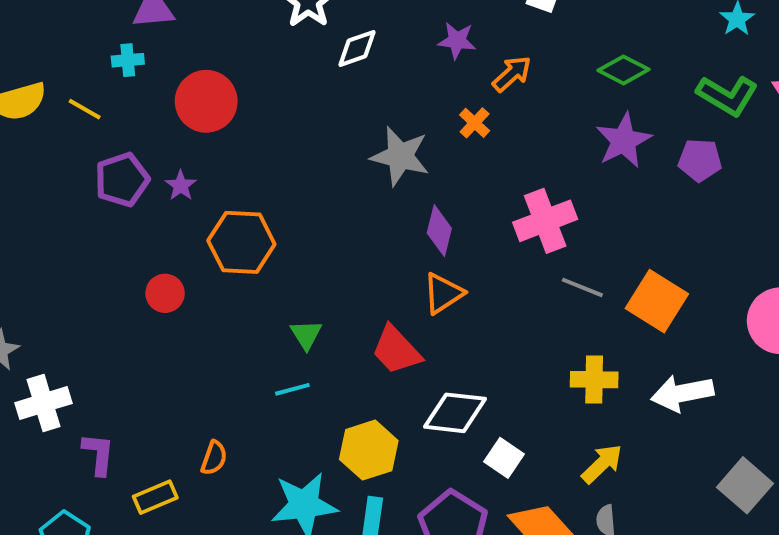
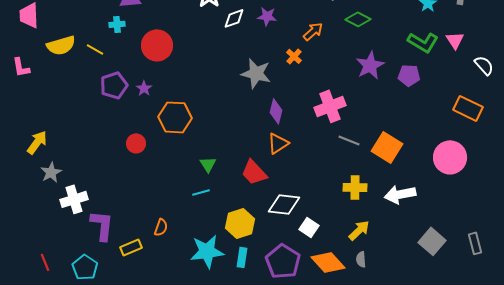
purple star: (457, 41) -> (267, 16), moved
green diamond: (623, 70) -> (358, 19), moved
purple L-shape: (98, 454) -> (102, 225), size x1.4

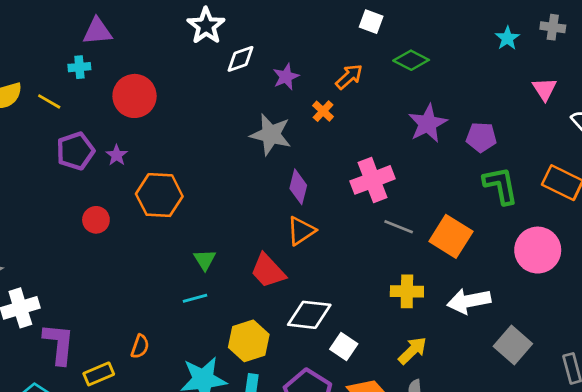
purple star: (267, 16) -> (286, 77), moved, turned -30
green L-shape: (423, 42) -> (501, 185), moved, turned -132
red circle: (136, 143) -> (96, 220), moved
gray square: (432, 241) -> (513, 345), moved

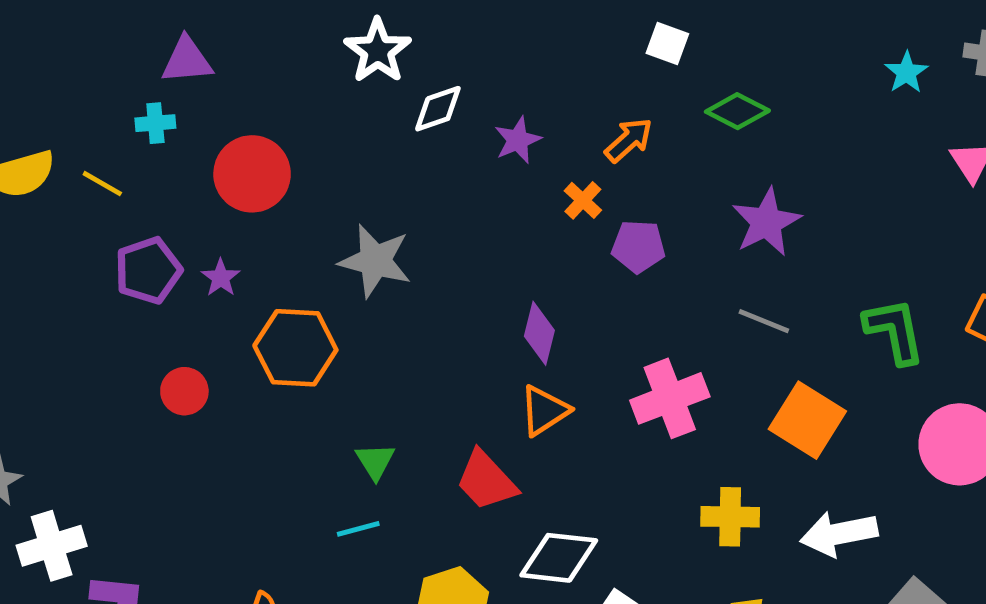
gray star: (271, 135) -> (375, 261), moved
purple pentagon: (481, 137) -> (638, 246), moved
pink cross: (373, 180) -> (670, 398), moved
gray line: (399, 227) -> (764, 321), moved

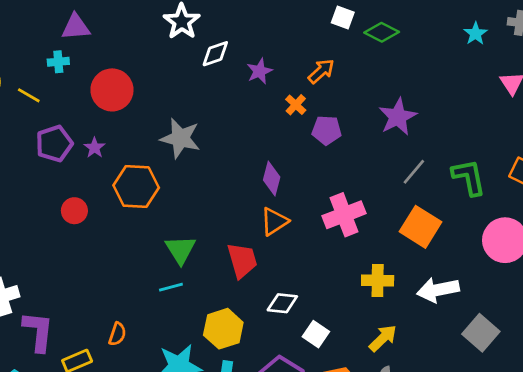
green diamond: (737, 111) -> (382, 32), moved
gray line: (764, 321) -> (414, 172), moved, turned -72
green triangle: (375, 461) -> (180, 250), size x1.4
red trapezoid: (486, 481) -> (242, 260), turned -153
white diamond: (559, 558) -> (282, 303), size x0.7

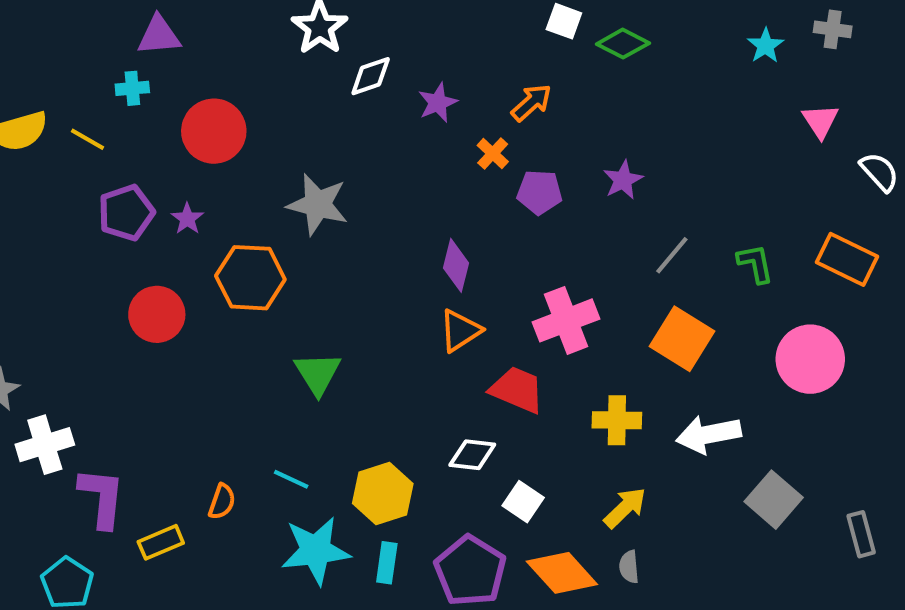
purple star: (398, 117) -> (623, 180), moved, size x0.7
green L-shape: (469, 177) -> (755, 263), size x0.7
red circle: (74, 211) -> (157, 314), size x1.4
red trapezoid: (242, 260) -> (517, 390), moved, turned -51
cyan line: (171, 287) -> (291, 479), moved, turned 40

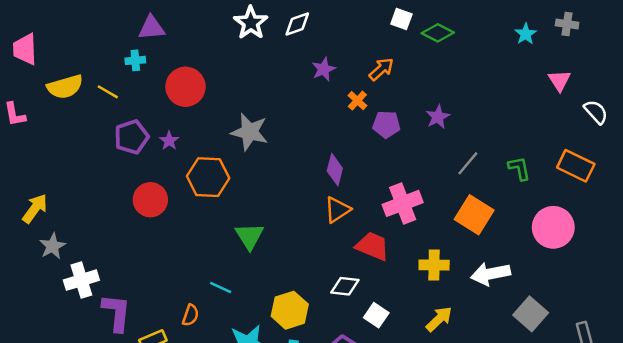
white diamond: (371, 76) -> (297, 24), moved
cyan line: (291, 479) -> (221, 288), moved

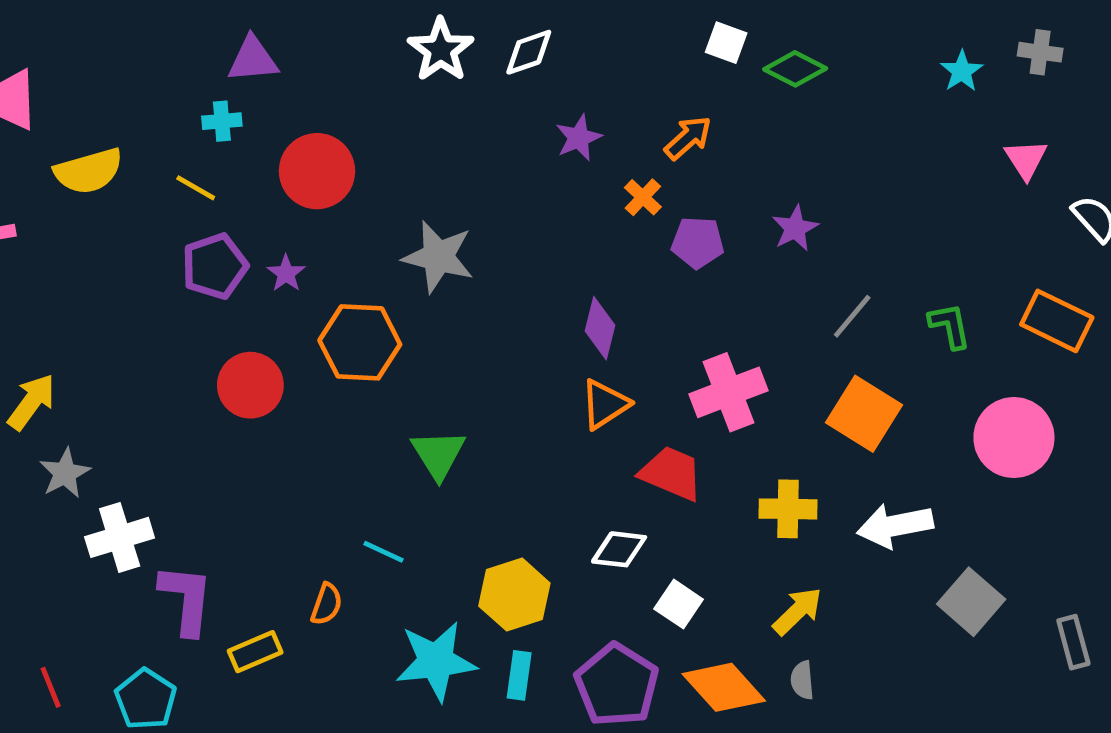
yellow line: (108, 92) -> (196, 188), moved

